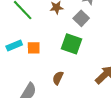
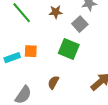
cyan rectangle: (14, 45) -> (12, 58), moved

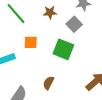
orange square: (31, 51) -> (31, 42), moved

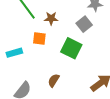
brown star: (50, 12) -> (51, 18), moved

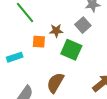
brown star: (51, 18) -> (56, 31), moved
brown semicircle: (54, 80) -> (55, 83), size x1.5

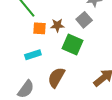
orange square: (39, 42) -> (39, 28), moved
cyan rectangle: (15, 57) -> (33, 55), moved

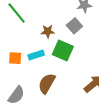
orange square: (39, 28) -> (15, 58), moved
cyan rectangle: (33, 55) -> (36, 55), moved

